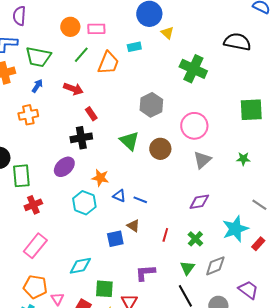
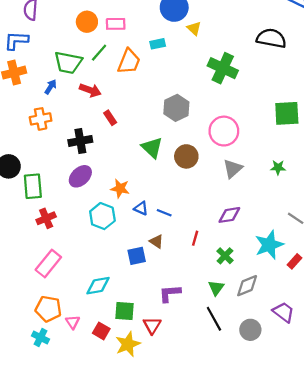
green trapezoid: (38, 57) -> (68, 63), moved
black cross: (81, 138) -> (80, 141), moved
red line: (165, 235) -> (195, 238), moved

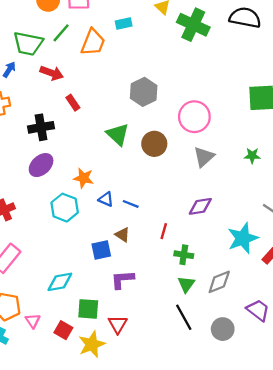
green cross: (223, 68) -> (193, 25), moved
green cross: (225, 256) -> (184, 255), moved, turned -35
purple L-shape: (170, 293) -> (122, 279), moved

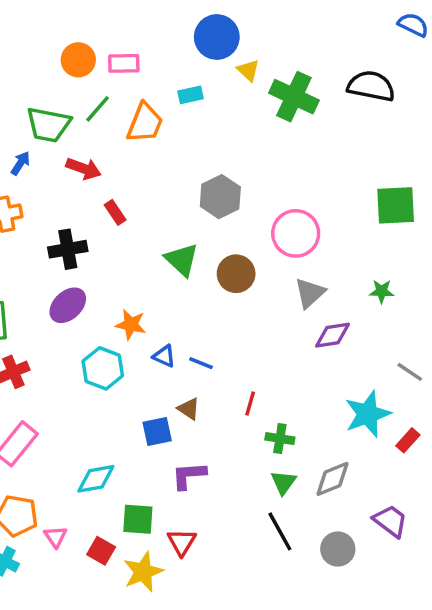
purple diamond: (200, 206) -> (333, 335), moved

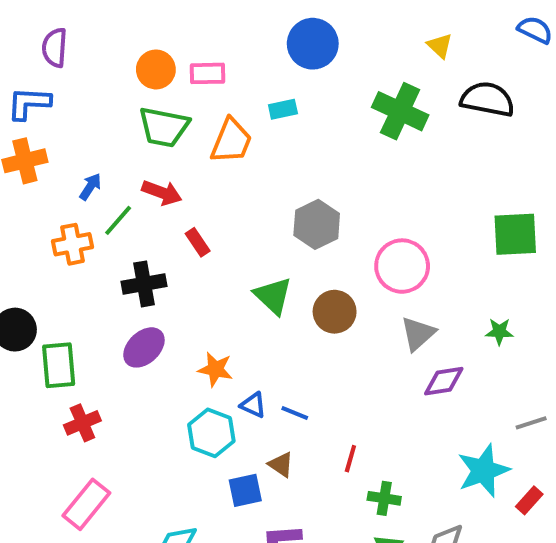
yellow triangle: (248, 70) -> (440, 46), moved
green line: (98, 109) -> (118, 220), moved
green trapezoid: (48, 125) -> (164, 127), moved
cyan hexagon: (103, 368) -> (211, 433), moved
gray line: (410, 372) -> (531, 423), turned -52

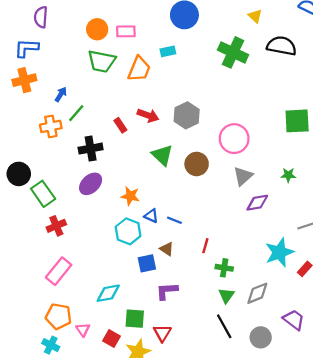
red arrow: (162, 193) -> (148, 115), moved
green rectangle: (59, 365) -> (43, 194), turned -30

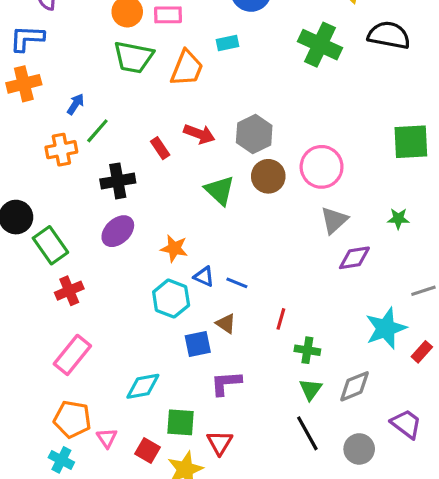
brown circle: (197, 164) -> (268, 176), moved

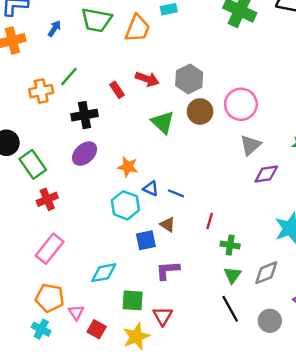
blue arrow: (75, 104) -> (54, 28), moved
red square: (148, 451) -> (97, 329), moved

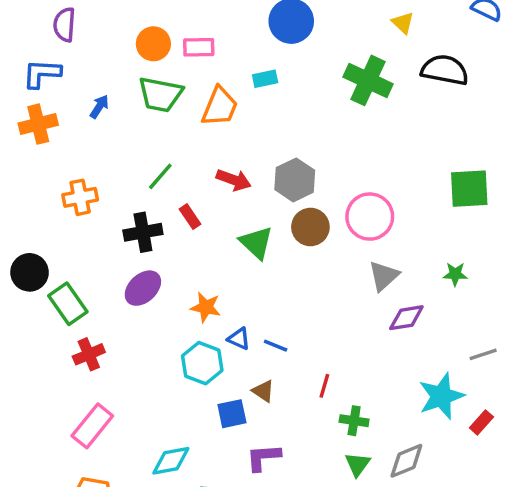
green line: (69, 77) -> (160, 176), moved
red rectangle: (117, 90) -> (190, 217), moved

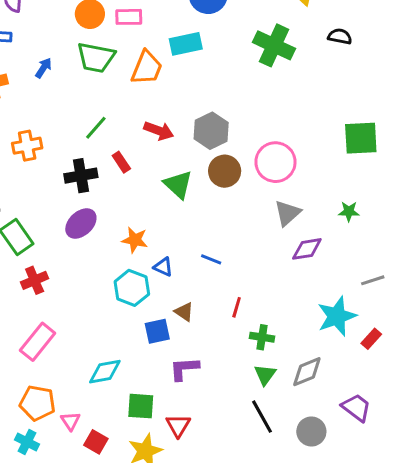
black semicircle: (445, 70) -> (340, 36), size x0.6
cyan rectangle: (265, 79) -> (186, 44), size x1.5
blue line: (276, 346) -> (211, 259), moved

